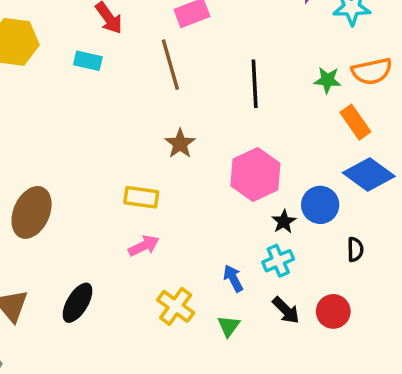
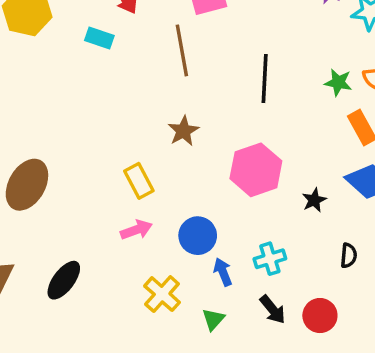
yellow rectangle: (141, 197) -> (139, 181), turned 48
blue circle: (320, 205) -> (198, 236), moved
black star: (284, 222) -> (314, 200), moved

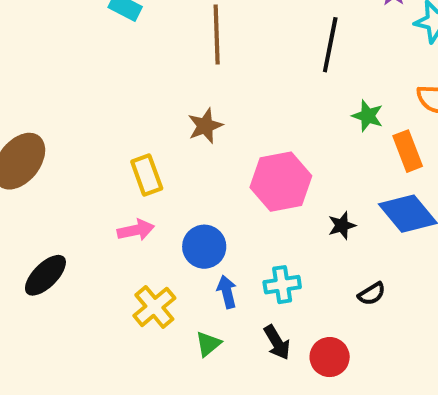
black line: (265, 79) -> (330, 45), moved
green star: (338, 82) -> (368, 116), moved
black semicircle: (349, 255) -> (372, 294), turned 45

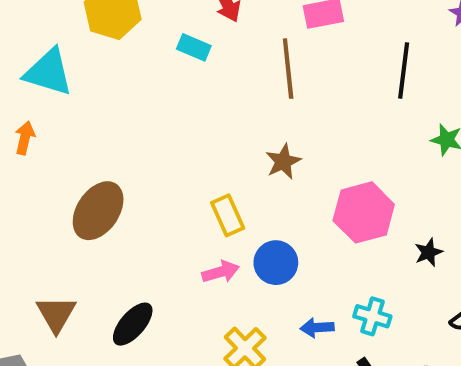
blue circle: (204, 247) -> (276, 263), moved
cyan cross: (282, 285) -> (372, 316), turned 30
blue arrow: (227, 292) -> (317, 328), turned -76

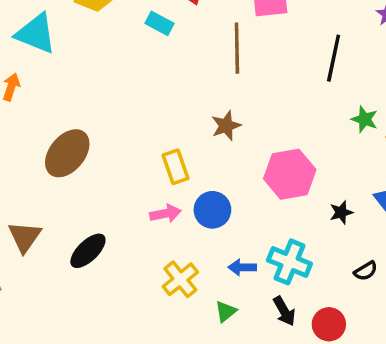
cyan cross: (372, 316) -> (289, 262), size x1.4

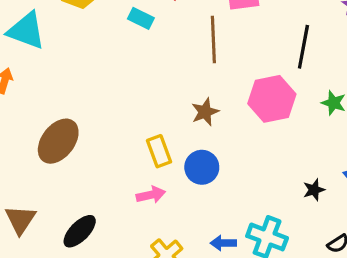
pink hexagon: (290, 174) -> (272, 99), moved
blue circle: (212, 210) -> (202, 167), moved

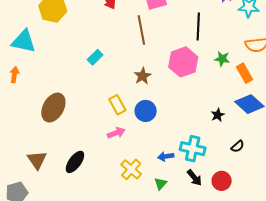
cyan rectangle: (141, 18) -> (95, 57), moved, turned -63

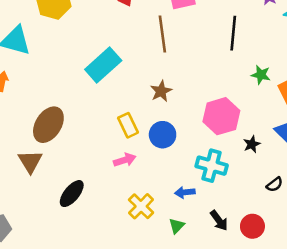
cyan rectangle: (95, 57) -> (103, 65), size x1.8
pink hexagon: (183, 62) -> (221, 116), moved
cyan cross: (193, 149) -> (212, 166), moved
brown triangle: (37, 160) -> (30, 162), moved

